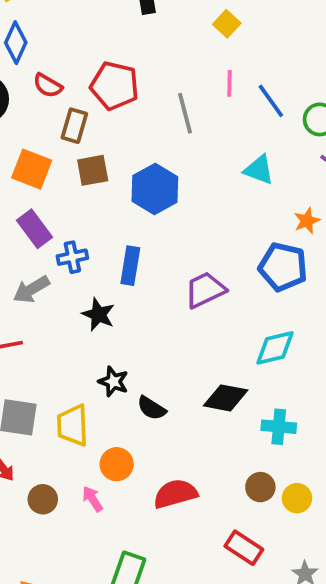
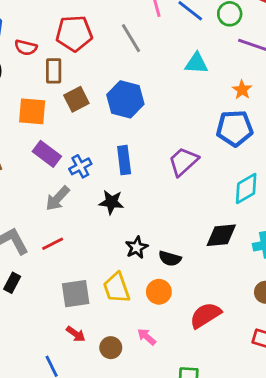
black star: (113, 382) -> (137, 247), turned -30
orange circle: (117, 464) -> (159, 292), moved

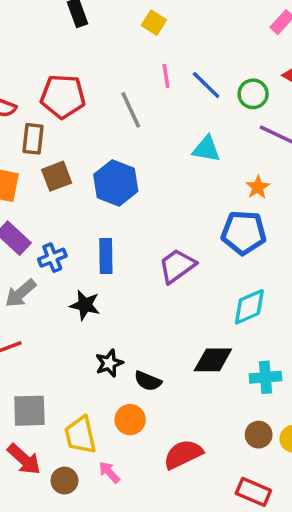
yellow trapezoid: (117, 288) -> (80, 435), moved
red arrow: (76, 334) -> (24, 459), size x1.5

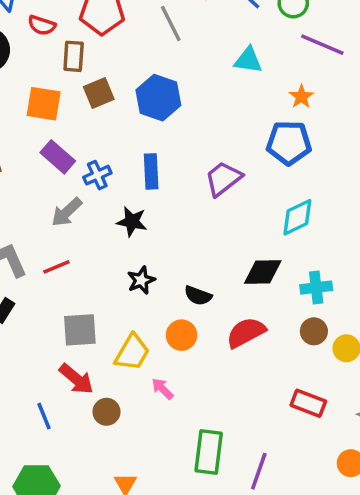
black star: (109, 363) -> (141, 280), moved
yellow trapezoid: (80, 435) -> (132, 352), turned -135
brown circle: (259, 435) -> (314, 331), moved
red semicircle: (183, 454) -> (246, 332), moved
brown circle: (64, 481) -> (106, 412), moved

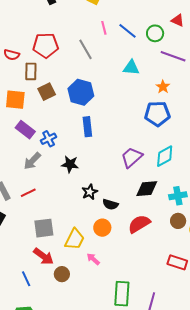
blue rectangle: (151, 171) -> (87, 127), moved
purple trapezoid: (223, 179) -> (132, 157), moved
black star: (141, 280) -> (90, 192), moved

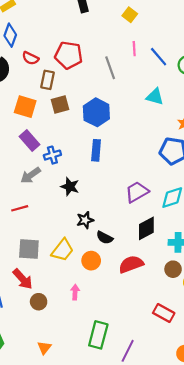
black diamond: (147, 189) -> (146, 228), turned -35
yellow trapezoid: (75, 239) -> (63, 250), moved
pink arrow: (93, 259) -> (75, 292), turned 40

